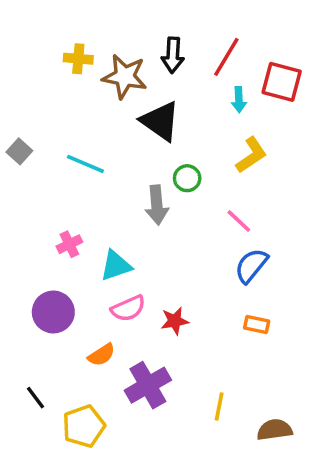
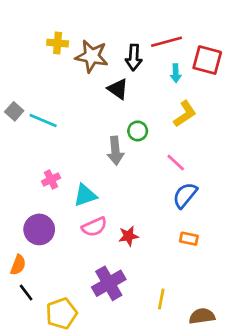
black arrow: (173, 55) -> (134, 57), moved
red line: (226, 57) -> (167, 42), turned 44
black triangle: (160, 121) -> (118, 89), size x0.7
cyan line: (85, 164) -> (43, 120), moved
orange semicircle: (101, 355) -> (18, 265), moved, turned -36

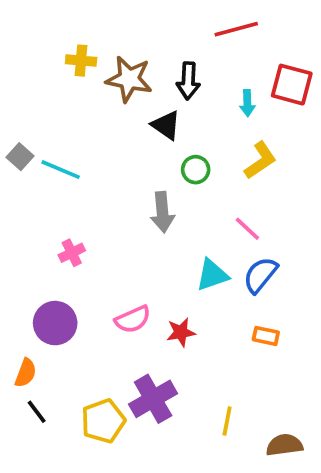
red line: (167, 42) -> (236, 29), moved
green circle: (138, 131) -> (196, 170), moved
cyan triangle: (85, 195) -> (212, 275), moved
yellow pentagon: (61, 313) -> (103, 421), moved

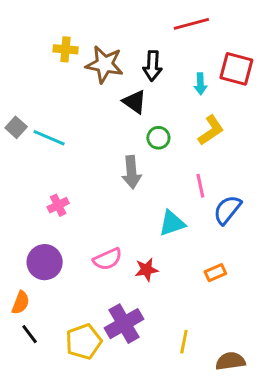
pink line: (247, 229) -> (200, 186), turned 35
blue semicircle: (260, 275) -> (227, 210), moved
orange rectangle: (266, 336) -> (215, 273), turned -36

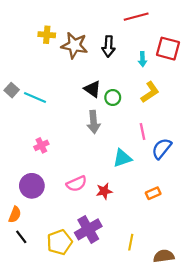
black triangle: (134, 102) -> (92, 89), moved

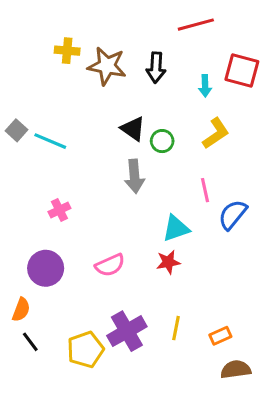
red star: (104, 191) -> (168, 262), moved
orange rectangle: (153, 193) -> (220, 336), moved
yellow line: (131, 242) -> (176, 328), moved

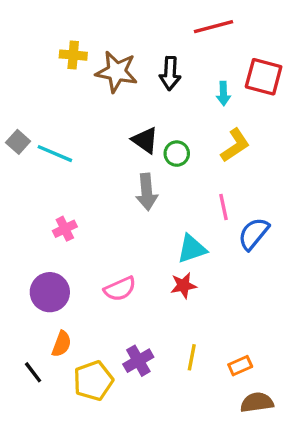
orange semicircle: (21, 310) -> (62, 344), moved
purple cross: (127, 331) -> (138, 361), size x0.7

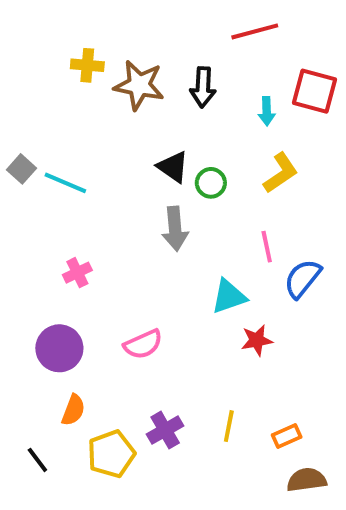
red star: (183, 285) -> (257, 340), moved
black line: (33, 372) -> (37, 460), moved

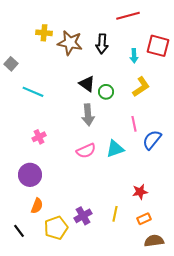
gray square: (22, 169) -> (11, 64), moved
red star: (257, 340) -> (140, 192), moved
pink semicircle: (143, 344) -> (86, 151), moved

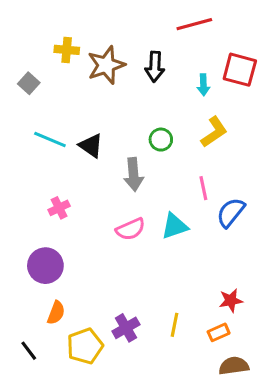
brown star: (70, 43) -> (106, 65), turned -30
gray square: (11, 64) -> (29, 83), moved
black triangle: (87, 84) -> (91, 146), moved
red star: (140, 192) -> (231, 301), moved

